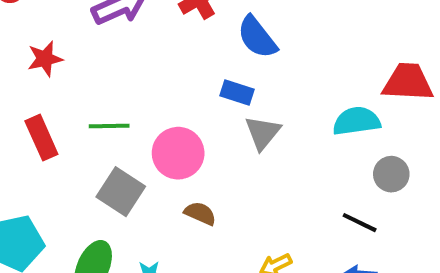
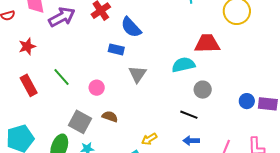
blue rectangle: (237, 92) -> (116, 49), moved
green line: (109, 126) -> (62, 77), turned 54
pink circle: (178, 153) -> (97, 88), size x0.6
gray square: (121, 192) -> (80, 122), moved

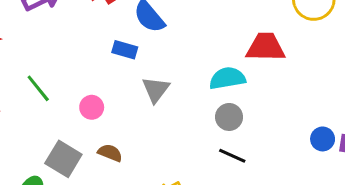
gray circle: (203, 90) -> (229, 117), moved

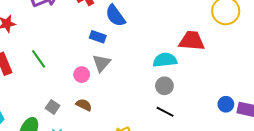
gray triangle: (156, 90) -> (101, 63), moved
pink circle: (92, 107) -> (82, 75), moved
gray square: (63, 159) -> (53, 107), size x0.6

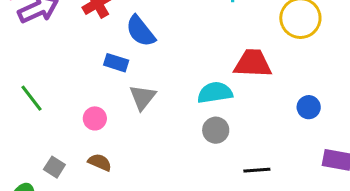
gray triangle: (101, 63) -> (143, 97), moved
blue circle: (226, 104) -> (309, 107), moved
black line: (165, 112) -> (257, 170), moved, turned -30

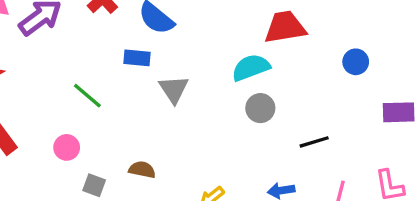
green line: (31, 98) -> (87, 96), moved
pink circle: (95, 118) -> (67, 147), moved

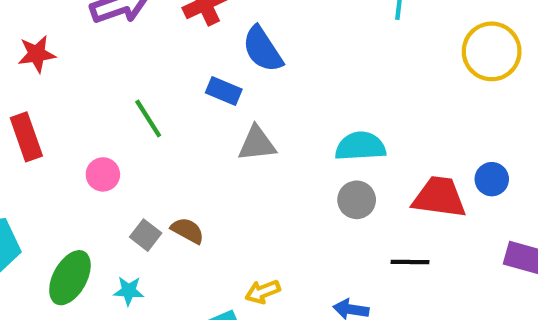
red trapezoid: (285, 27) -> (439, 197), moved
gray triangle: (174, 89) -> (257, 144), turned 40
gray square: (94, 185) -> (146, 235), moved

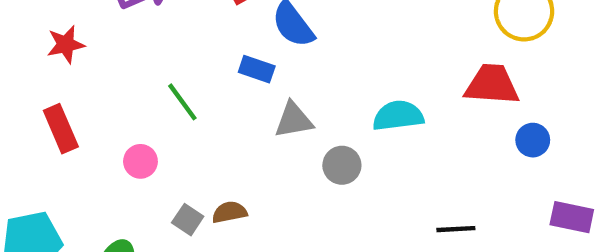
red trapezoid: (439, 197) -> (492, 85), moved
gray circle: (357, 200) -> (342, 165), moved
brown semicircle: (187, 231) -> (229, 212), turned -36

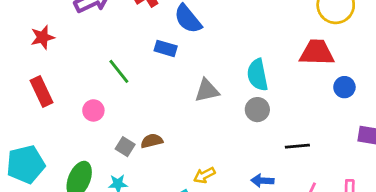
cyan semicircle: (398, 116) -> (258, 75), turned -92
gray triangle: (294, 120) -> (207, 91), moved
gray circle: (342, 165) -> (257, 110), moved

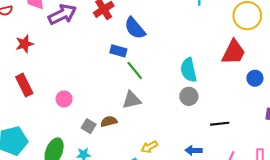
red trapezoid: (317, 53) -> (233, 52), turned 116
green line: (119, 71) -> (135, 70), moved
gray triangle: (207, 91) -> (132, 100), moved

